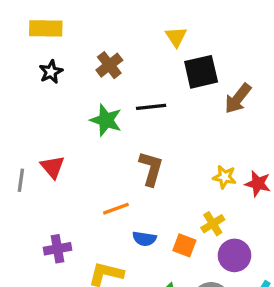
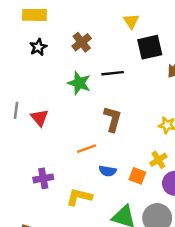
gray line: (21, 180) -> (16, 110), moved

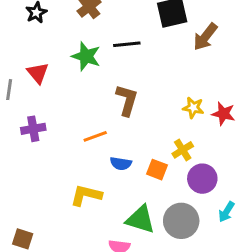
red triangle: (40, 118) -> (38, 73), moved
purple cross: (43, 178) -> (33, 129), moved

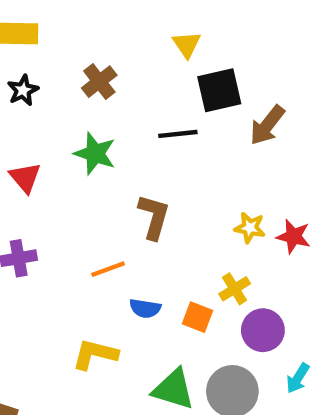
black line: (127, 44) -> (178, 134), moved

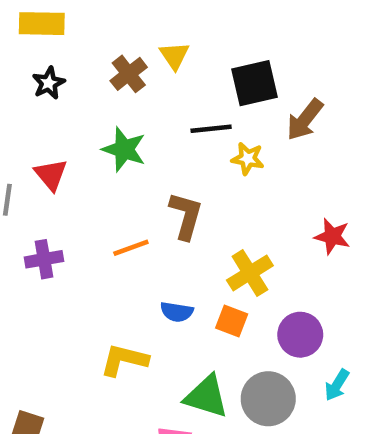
yellow triangle: (187, 44) -> (174, 56), moved
yellow star: (250, 228) -> (248, 159), moved
orange line: (108, 269) -> (131, 248), moved
yellow cross: (235, 289) -> (250, 273), moved, size x1.4

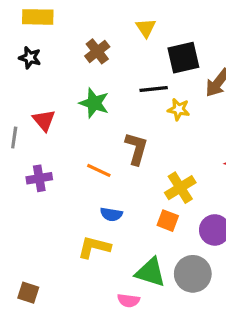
yellow triangle: (174, 56) -> (146, 28), moved
black star: (49, 83) -> (30, 58), moved, turned -30
orange line: (131, 248) -> (99, 170), turned 45
blue semicircle: (177, 312) -> (111, 214), moved

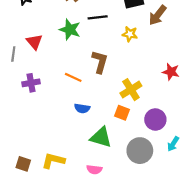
black line: (154, 89) -> (98, 17), moved
yellow L-shape: (94, 247) -> (53, 161), moved
green triangle: (150, 272) -> (101, 137), moved

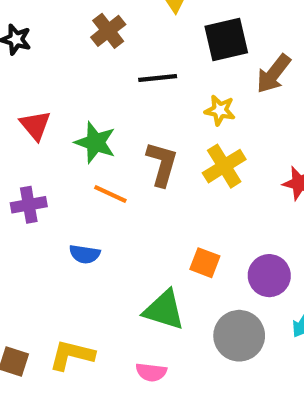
green star: (70, 30) -> (95, 142), moved
yellow cross: (131, 90) -> (224, 166), moved
blue semicircle: (82, 108) -> (85, 254), moved

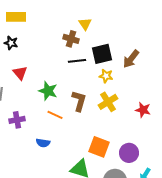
brown cross: (108, 31) -> (71, 39), moved, turned -35
black square: (226, 39) -> (102, 54), moved
red triangle: (35, 125) -> (20, 73), moved
orange square: (205, 263) -> (99, 147), size x1.5

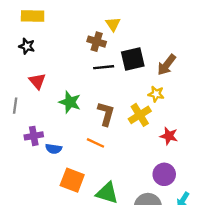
yellow star: (106, 76) -> (156, 94), moved
red star: (143, 110) -> (169, 136), moved
orange line: (55, 115) -> (95, 143), moved
blue semicircle: (43, 143) -> (54, 149), moved
orange square: (99, 147) -> (72, 180), moved

